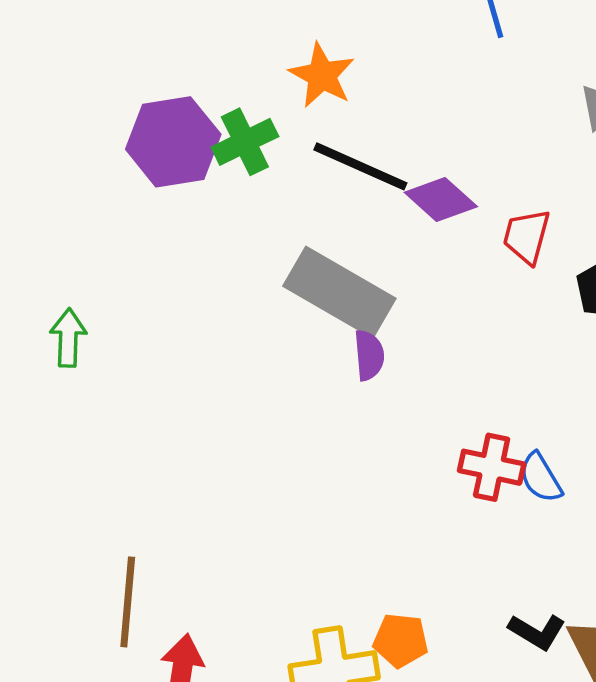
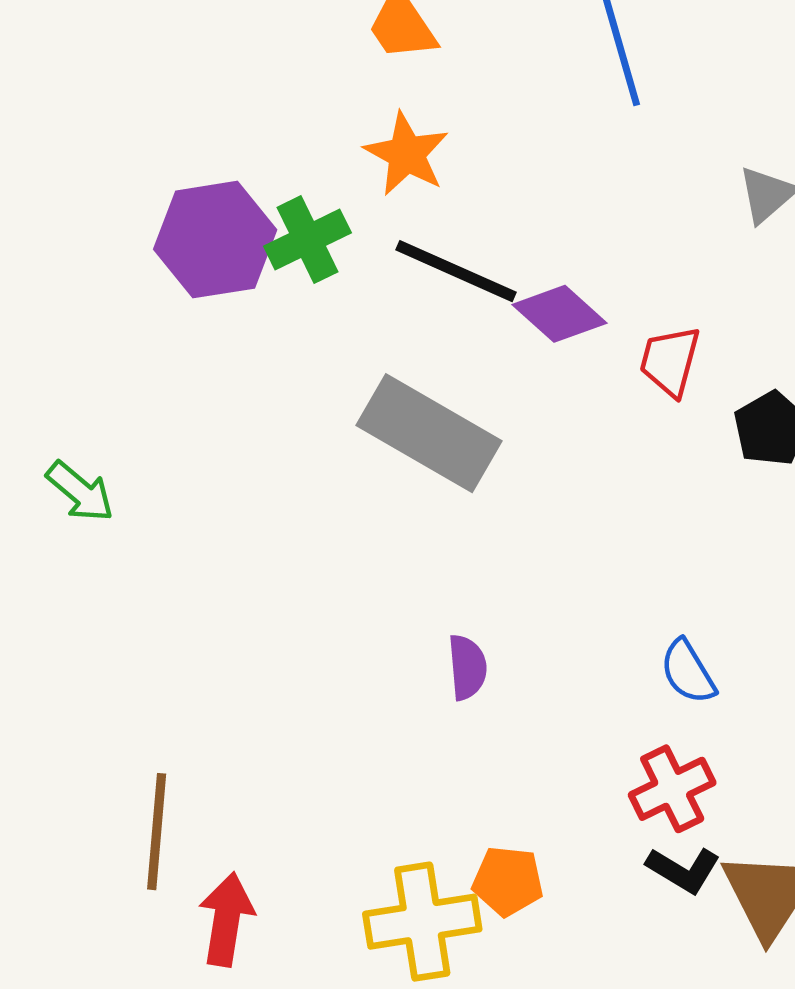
green arrow: (68, 338) -> (80, 492), turned 128
purple semicircle: (369, 355) -> (467, 667), moved
red cross: (492, 467) -> (672, 789), moved, turned -38

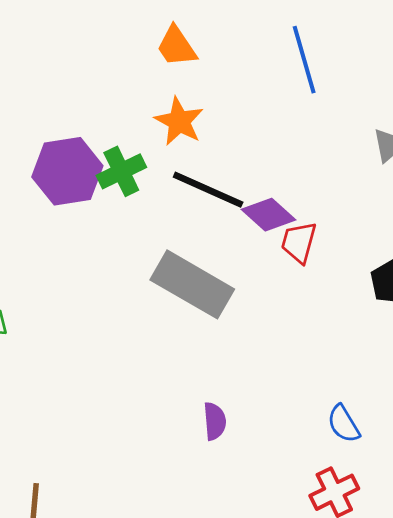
red trapezoid: (670, 361) -> (299, 242), moved

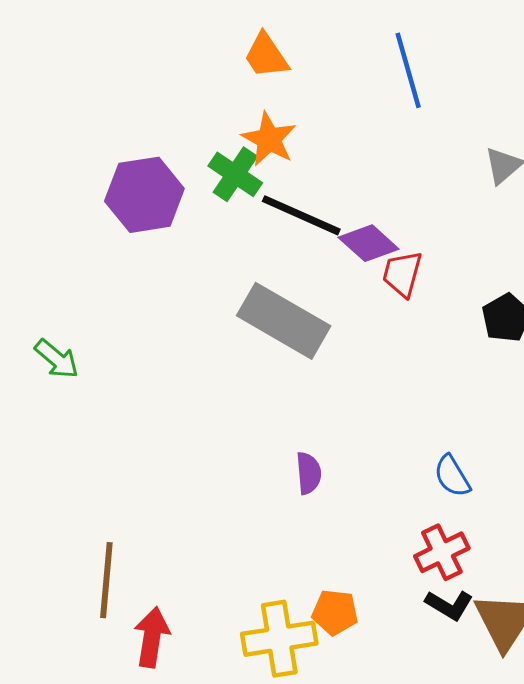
green cross: (121, 171) -> (235, 174), moved, turned -30

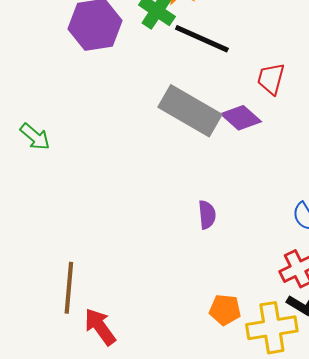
purple diamond: (369, 243) -> (241, 118), moved
red arrow: (152, 637) -> (100, 327), turned -45
yellow cross: (279, 639) -> (272, 328), moved

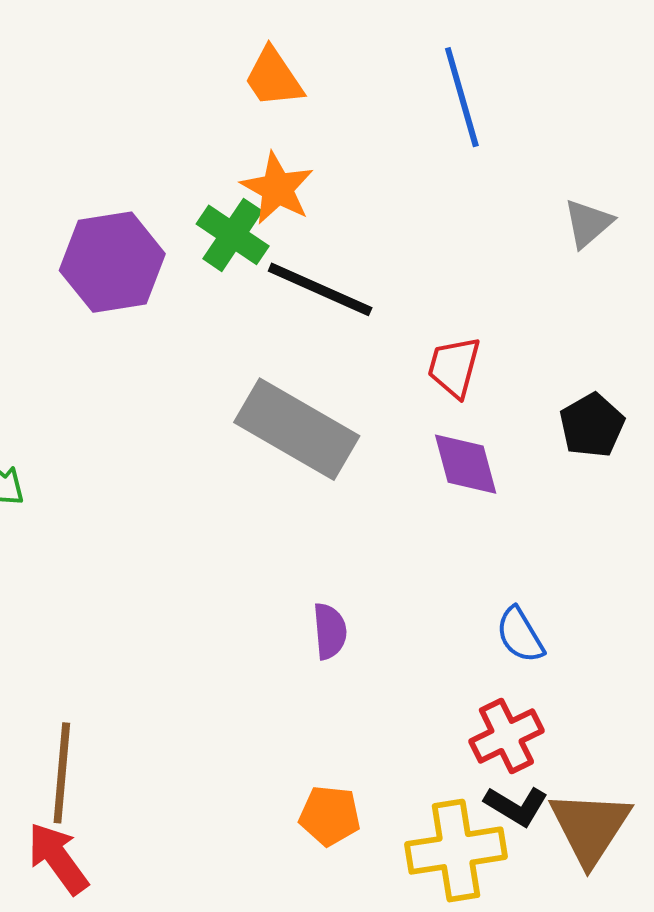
purple diamond: (241, 118) -> (466, 464), moved, turned 33
orange pentagon: (225, 310) -> (330, 816), moved
red arrow: (100, 327) -> (58, 858), moved

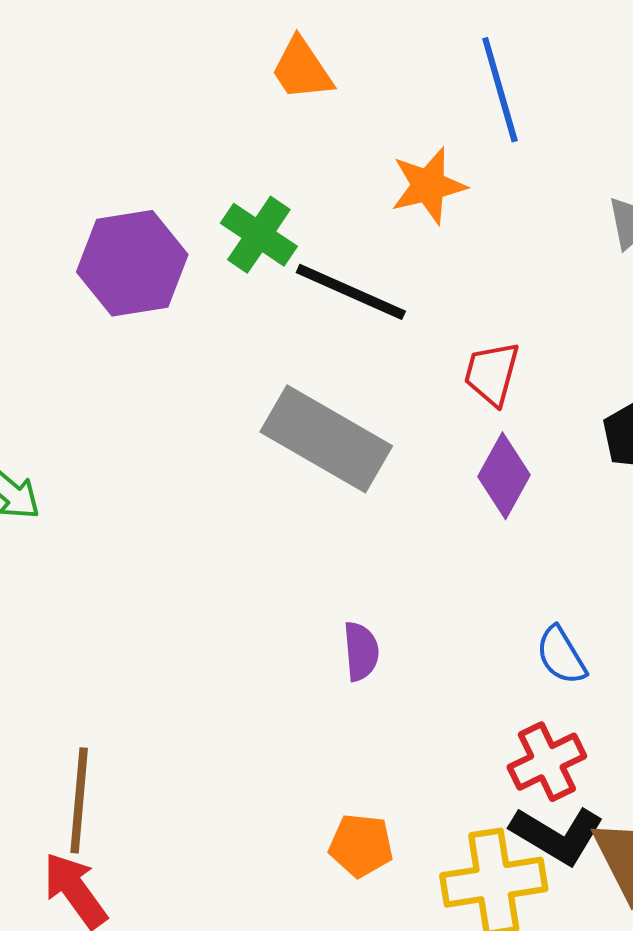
orange star: (277, 188) -> (428, 186), moved, turned 30
purple diamond: (466, 464) -> (504, 476), turned 44
black L-shape: (516, 806) -> (557, 835), size x1.4

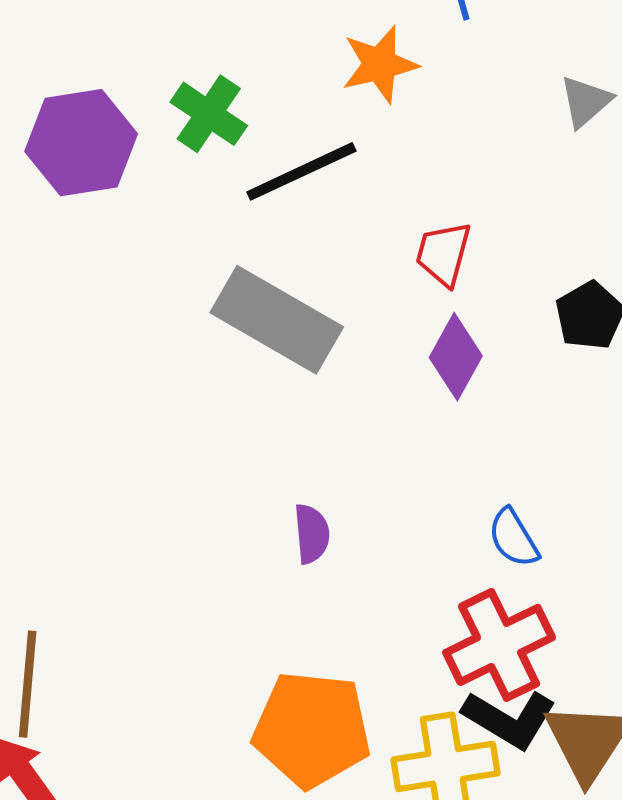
black line: (351, 292) -> (301, 171), turned -49
red cross: (547, 762) -> (499, 645), size x1.4
orange pentagon: (361, 845) -> (312, 729), size x1.8

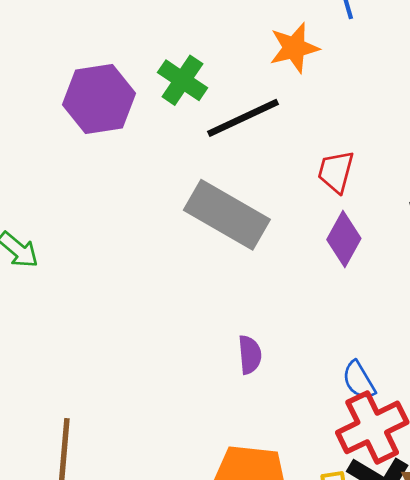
blue semicircle: (513, 538) -> (359, 380), moved

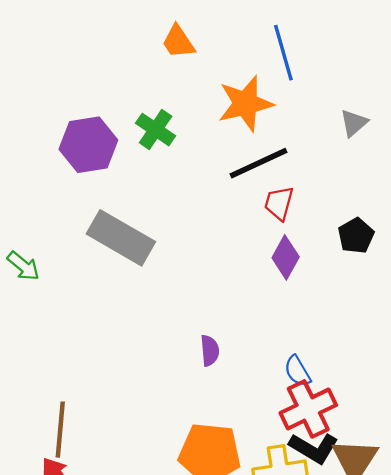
orange star: (294, 48) -> (245, 104), size x1.4
black line: (243, 118) -> (258, 163), moved
gray rectangle: (227, 215) -> (121, 238), moved

